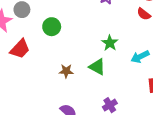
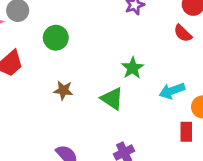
brown star: (66, 71) -> (63, 90), moved

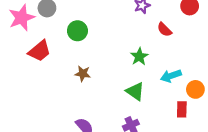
red semicircle: (183, 33) -> (164, 30), moved
green triangle: (112, 99) -> (135, 91), moved

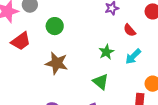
brown star: (83, 74) -> (57, 63), size x1.6
cyan arrow: (171, 76) -> (133, 56), moved, turned -30

